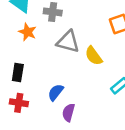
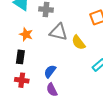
orange star: (28, 32) -> (26, 34), moved
purple semicircle: (68, 112) -> (52, 90), moved, turned -40

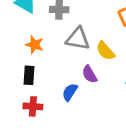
purple semicircle: (52, 90) -> (90, 74), moved

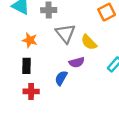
gray triangle: (78, 39) -> (65, 33), turned 45
purple semicircle: (90, 74) -> (77, 62), turned -72

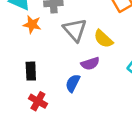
orange star: (30, 40) -> (32, 24), moved
red cross: (31, 91) -> (38, 101), turned 32

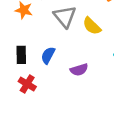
purple semicircle: (90, 64) -> (79, 70), moved
blue semicircle: (73, 83) -> (48, 55), moved

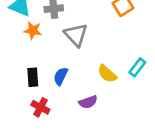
yellow semicircle: (92, 26) -> (107, 74), moved
purple semicircle: (79, 70) -> (88, 102), moved

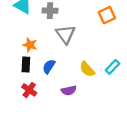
orange star: (33, 30) -> (30, 45), moved

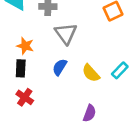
blue semicircle: (49, 67) -> (60, 67), moved
purple semicircle: (69, 90) -> (89, 113), moved, turned -56

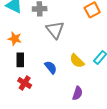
orange star: (25, 46) -> (15, 39), moved
blue semicircle: (60, 67) -> (51, 67), moved, turned 112

